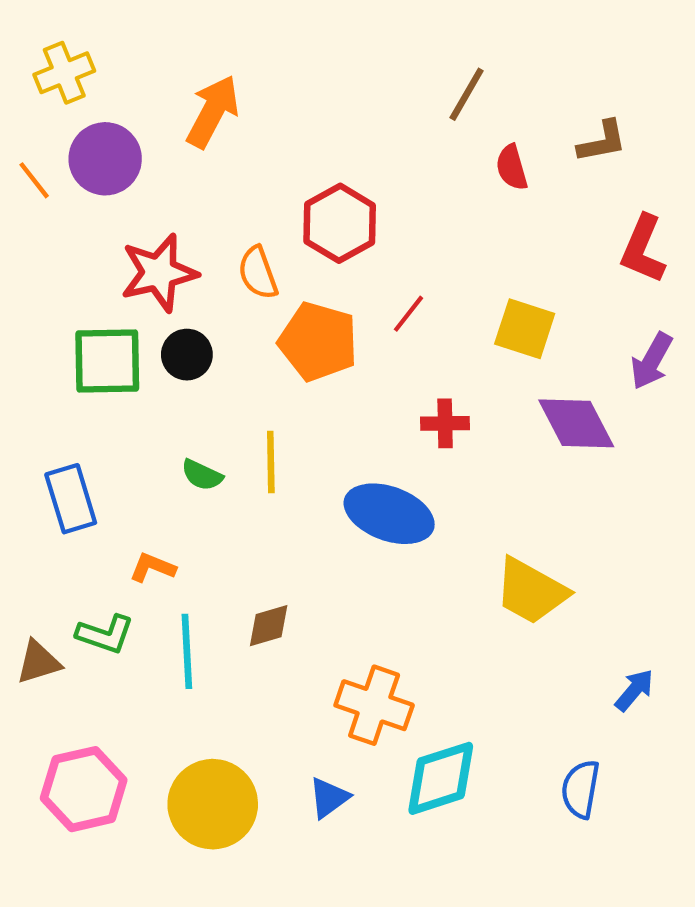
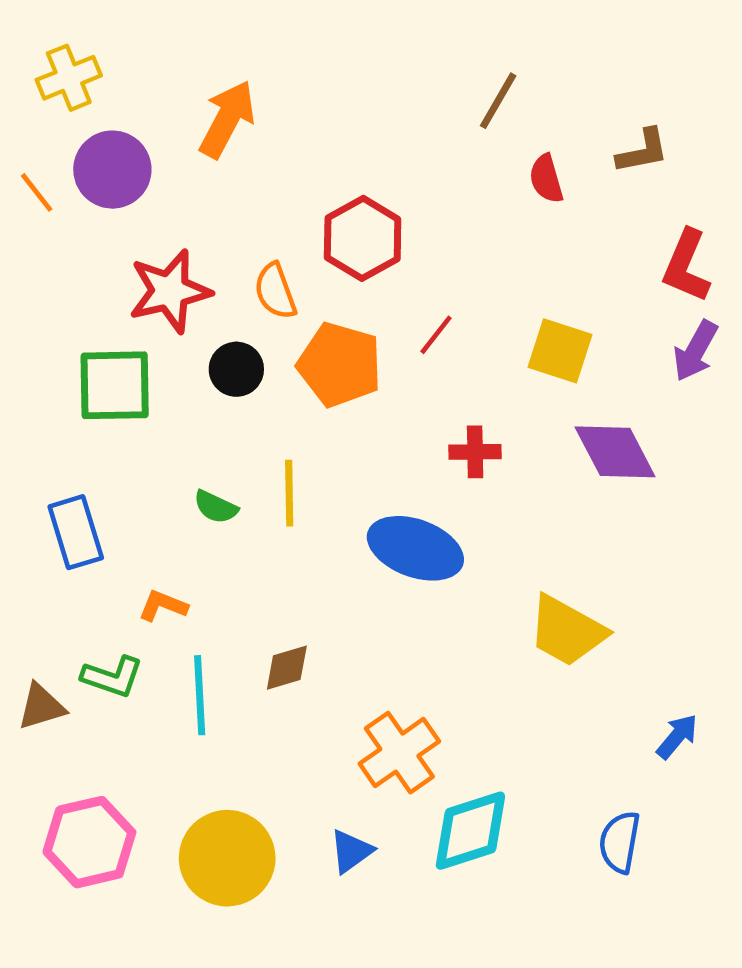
black circle: (187, 355) -> (236, 369), moved
purple arrow: (652, 361) -> (695, 351), moved
orange cross: (374, 705) -> (399, 753), turned 36

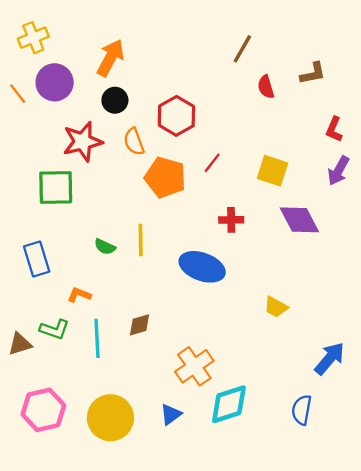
red L-shape: (686, 266) -> (334, 129), size x0.7
black circle: (236, 369) -> (115, 100), moved
yellow trapezoid: (567, 631) -> (276, 307), size x0.6
blue arrow: (677, 737) -> (330, 358), size x1.5

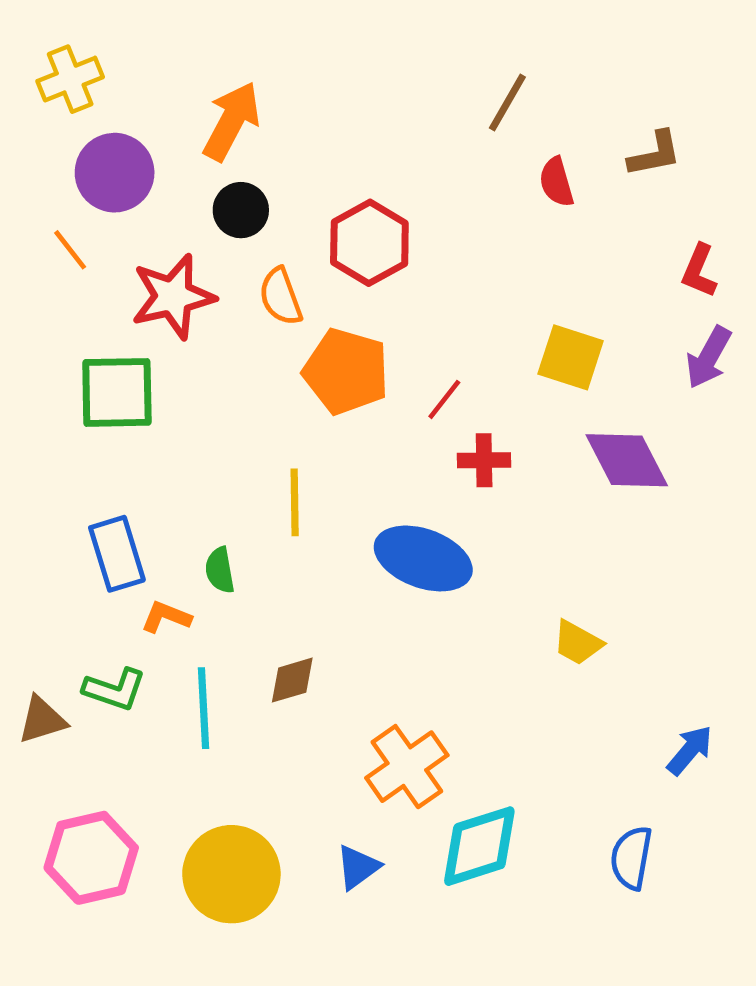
orange line: (18, 94) -> (70, 250), moved
red line: (212, 163) -> (444, 399), moved
green semicircle: (105, 247) -> (220, 570), moved, turned 55
blue rectangle: (37, 259) -> (117, 554), moved
blue arrow: (330, 358) -> (690, 750), size x0.7

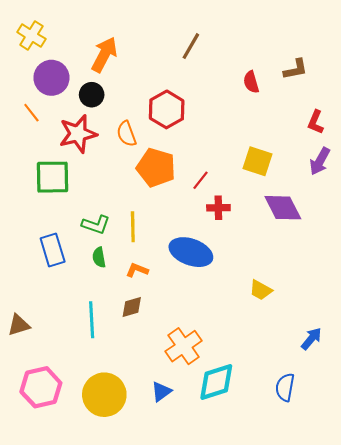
yellow cross: (70, 79) -> (31, 36), turned -36
brown line: (507, 102) -> (191, 46), moved
black circle: (241, 210) -> (92, 95), moved
orange L-shape: (166, 617) -> (137, 270), moved
green L-shape: (115, 689) -> (96, 225), moved

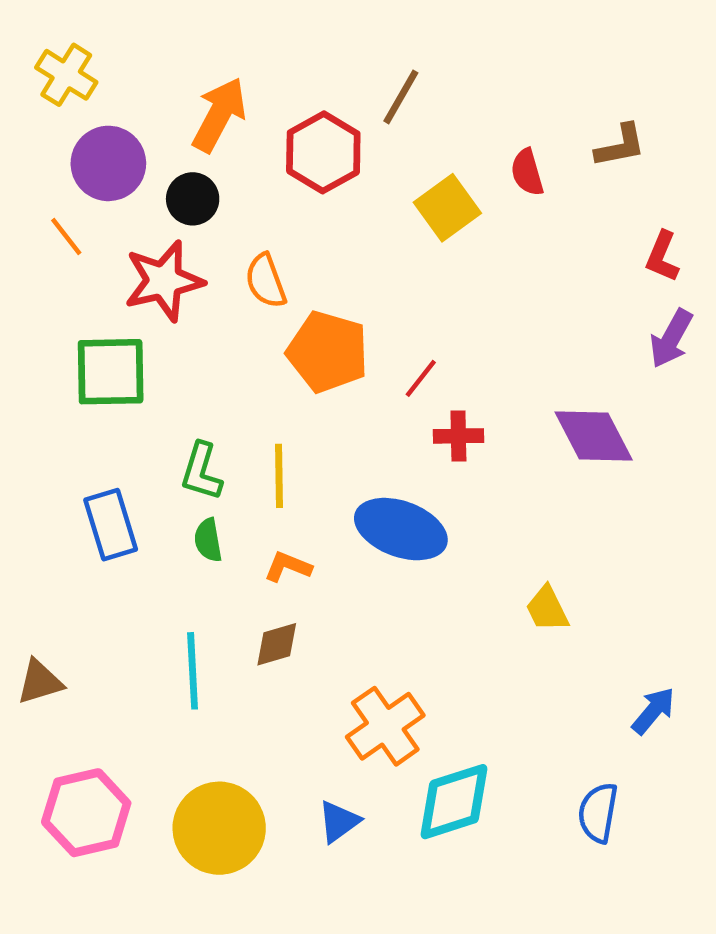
red hexagon: (167, 109) -> (323, 152), moved
yellow square: (257, 161) -> (447, 208), moved, turned 36
green L-shape: (96, 225) -> (201, 471), turned 88
yellow trapezoid: (261, 290) -> (547, 609), turned 35

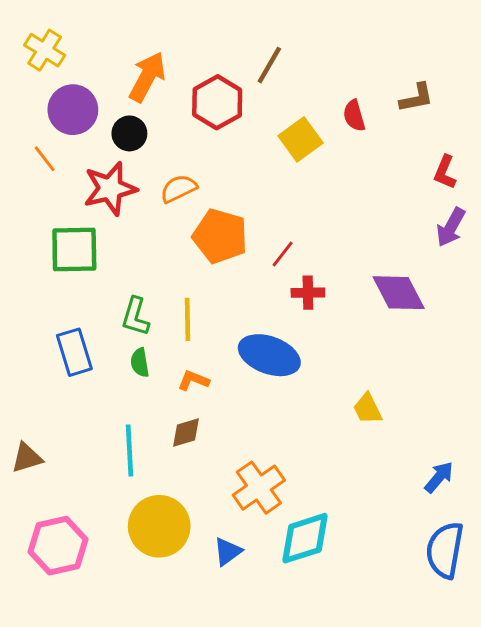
orange semicircle: (266, 281) -> (179, 189), turned 84
blue semicircle: (598, 813) -> (445, 550), moved, size x1.4
yellow circle: (219, 828) -> (159, 526), moved

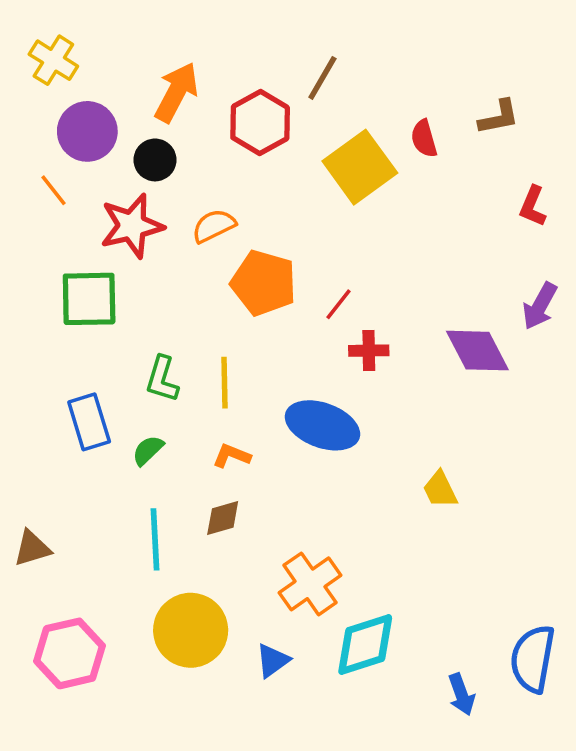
yellow square: (301, 139) -> (360, 167), size x1.4
purple arrow: (451, 227) -> (540, 306), moved
green semicircle: (140, 363) -> (148, 450), moved, turned 56
blue arrow: (439, 477) -> (461, 694), moved, turned 120

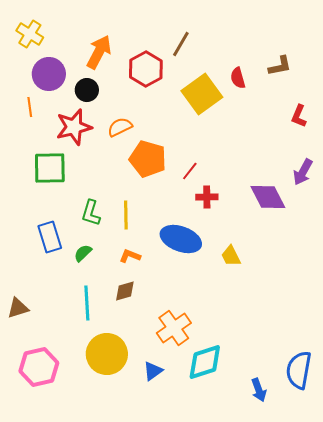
orange line: (53, 190) -> (30, 107), turned 30
yellow trapezoid: (440, 490) -> (231, 256), moved

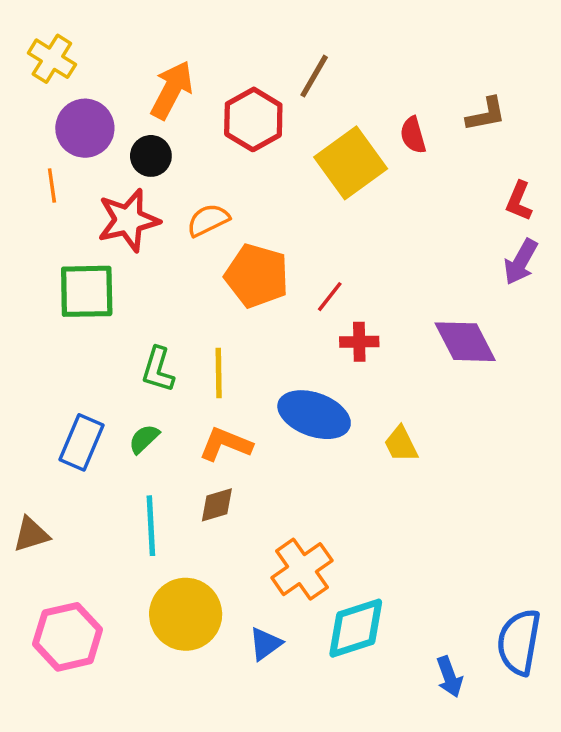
purple arrow: (303, 172) -> (521, 262), moved
blue rectangle: (50, 237) -> (81, 442), moved, turned 40
orange L-shape: (130, 256) -> (226, 444), size x1.4

